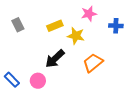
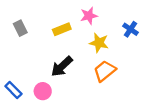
pink star: (89, 14) -> (89, 16), moved
blue cross: (116, 26) -> (131, 29), turned 32
yellow star: (76, 36) -> (99, 43), moved

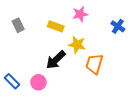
yellow rectangle: (62, 29) -> (56, 26), turned 42
yellow star: (99, 43) -> (77, 45), moved
orange trapezoid: (105, 71) -> (94, 64), turned -35

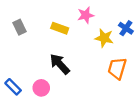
yellow star: (77, 45) -> (104, 38), moved
black arrow: (56, 60) -> (60, 64), turned 90
orange trapezoid: (94, 64) -> (117, 68), moved

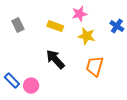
yellow star: (104, 38) -> (87, 36), moved
orange trapezoid: (117, 68) -> (95, 66), moved
pink circle: (41, 88) -> (31, 86), moved

